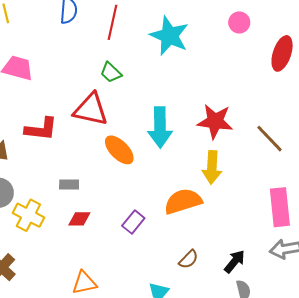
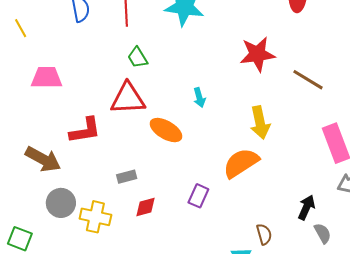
green trapezoid: (111, 72) -> (138, 58), turned 30
red star: (215, 121) -> (257, 54), moved
cyan arrow: (160, 127) -> (199, 98), size x0.5
brown semicircle: (189, 259) -> (264, 234), moved, turned -45

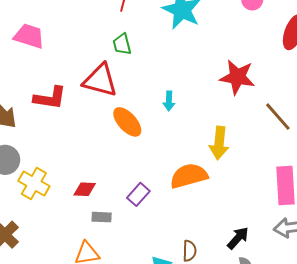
gray rectangle: (127, 177) -> (102, 217), moved

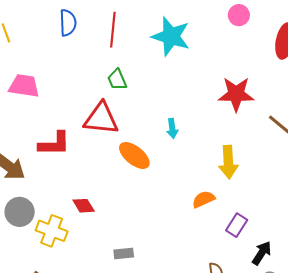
orange semicircle: (189, 176) -> (204, 199), size x0.6
red diamond: (85, 189) -> (84, 206), moved, turned 65
purple rectangle: (138, 194) -> (237, 225), moved

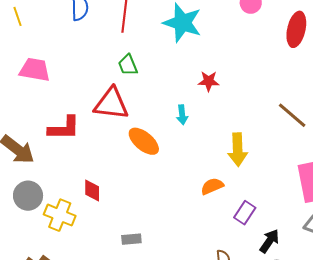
red star: (236, 94) -> (209, 81), moved, size x0.6
red diamond: (84, 206) -> (92, 191), turned 30

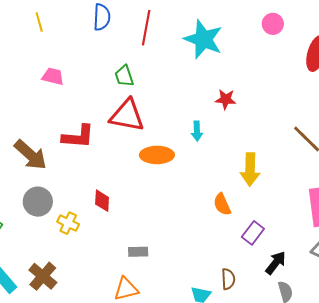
green trapezoid: (128, 65) -> (124, 76), moved
pink trapezoid: (35, 70) -> (53, 76), size x0.7
orange ellipse: (144, 141) -> (157, 155), turned -44
orange semicircle: (212, 186) -> (222, 204), turned -95
yellow cross: (60, 215) -> (68, 223), size x0.7

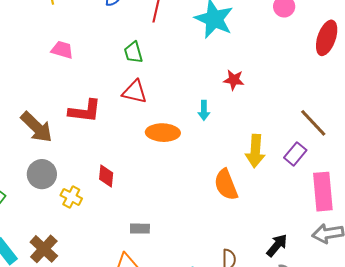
red triangle: (127, 115) -> (135, 92), size x0.7
orange semicircle: (222, 204) -> (226, 185), size x1.4
purple rectangle: (253, 233) -> (295, 154), moved

